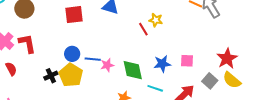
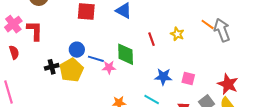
yellow star: (156, 20) -> (177, 34), moved
red star: (227, 58) -> (228, 84), turned -30
green diamond: (133, 70) -> (126, 54), moved

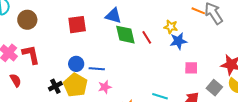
green diamond: (126, 54) -> (125, 35), moved
pink star: (109, 67) -> (105, 87), moved
blue star: (163, 77) -> (178, 41), moved

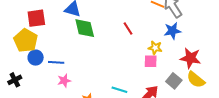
yellow star: (171, 27) -> (155, 48), moved
red line: (147, 37) -> (128, 29), moved
blue star: (178, 41) -> (172, 31), moved
yellow pentagon: (75, 85) -> (26, 40), moved

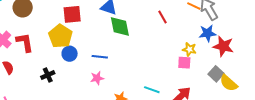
red line: (128, 29) -> (162, 17), moved
red star: (190, 58) -> (223, 46), moved
blue line: (56, 62) -> (100, 57), moved
gray square: (174, 81) -> (216, 74), moved

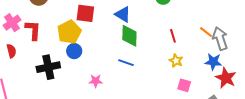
yellow star: (189, 49) -> (176, 61), moved
blue line: (100, 57) -> (126, 63), moved
black cross: (48, 75) -> (48, 67), size x1.6

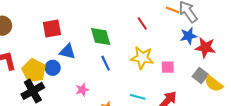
blue triangle: (123, 14) -> (67, 51), moved
yellow pentagon: (69, 32) -> (34, 71), moved
yellow star: (176, 61) -> (142, 58), moved, size x1.6
blue line: (126, 63) -> (106, 63), turned 63

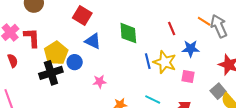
red square: (52, 28) -> (82, 15), turned 30
blue star: (188, 36) -> (191, 49), moved
blue line: (106, 63) -> (148, 61), moved
blue circle: (53, 68) -> (75, 62), moved

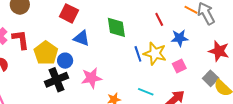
black cross: (51, 73) -> (57, 80), moved
pink square: (188, 76) -> (179, 66), turned -32
pink star: (100, 82) -> (91, 78), size x1.5

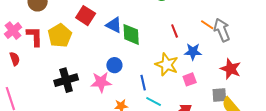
blue triangle: (82, 38) -> (114, 25), moved
yellow pentagon: (46, 53) -> (60, 35), moved
blue line: (138, 54) -> (143, 83), moved
blue circle: (65, 61) -> (114, 65), moved
gray square: (211, 78) -> (219, 95), turned 35

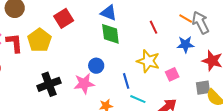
red square: (86, 16) -> (64, 18), turned 30
blue triangle: (114, 25) -> (109, 13), moved
blue star: (193, 52) -> (185, 44), moved

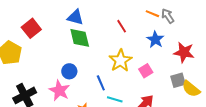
gray arrow: (201, 23) -> (168, 16), size x0.7
blue star: (185, 44) -> (155, 40), turned -30
yellow star: (148, 61) -> (120, 61), turned 30
pink star: (84, 84) -> (59, 91), turned -30

